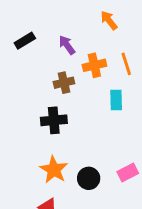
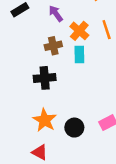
orange cross: (94, 65) -> (79, 31), turned -36
cyan rectangle: (116, 100) -> (79, 54), moved

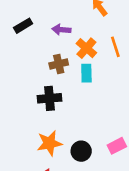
purple arrow: (56, 14) -> (61, 30), turned -49
orange star: (45, 120) -> (49, 143), turned 30

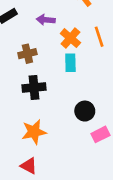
brown cross: (59, 64) -> (27, 54), moved
black circle: (81, 151) -> (85, 111), moved

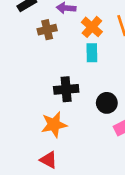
brown cross: (27, 54) -> (47, 30), moved
black cross: (34, 88) -> (66, 89), moved

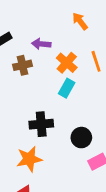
cyan rectangle: (92, 53) -> (67, 88), turned 30

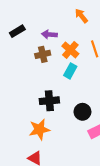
brown cross: (23, 65) -> (43, 54), moved

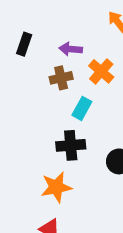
black rectangle: (17, 31) -> (24, 44), turned -40
cyan rectangle: (70, 71) -> (82, 108), moved

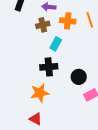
orange cross: (101, 71) -> (68, 21), turned -35

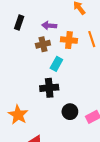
black circle: (79, 77) -> (70, 112), moved
orange star: (40, 93) -> (18, 115), moved, turned -30

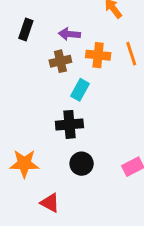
black circle: (70, 112) -> (82, 164), moved
orange star: (18, 115) -> (24, 164), turned -30

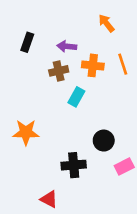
black cross: (69, 124) -> (74, 165), moved
orange star: (24, 164) -> (26, 132), moved
black circle: (82, 164) -> (104, 141), moved

